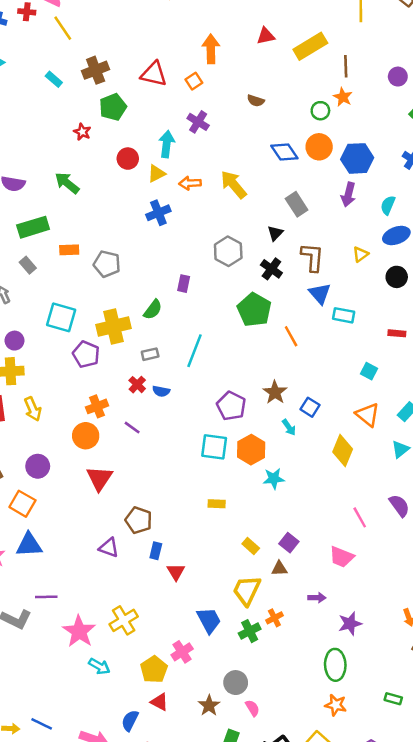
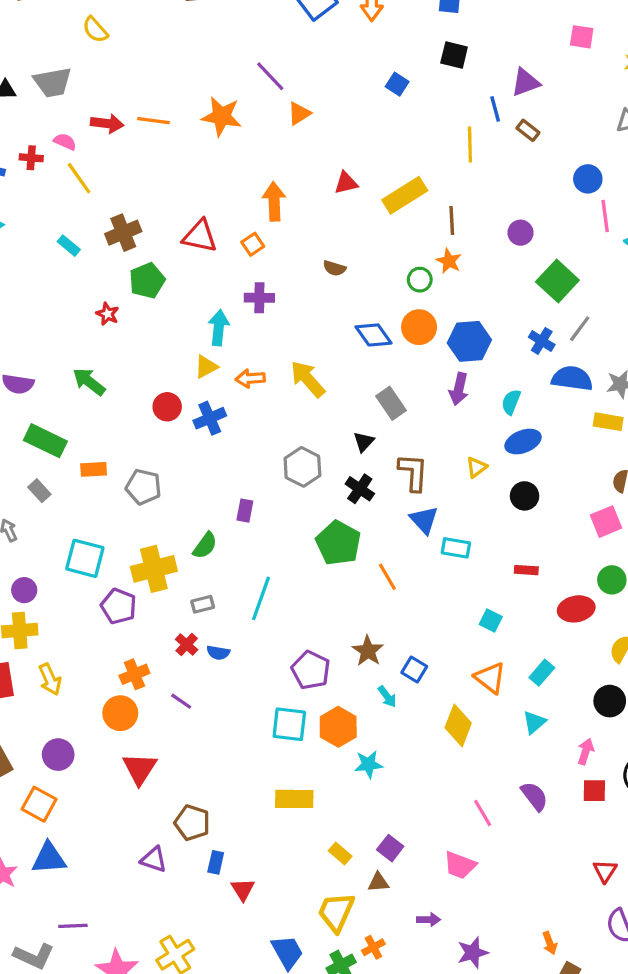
purple cross: (198, 122) -> (259, 298), turned -30
red circle: (128, 159) -> (167, 407), moved
green rectangle: (33, 227) -> (45, 441), turned 44
yellow rectangle: (217, 504) -> (294, 799), size x1.6

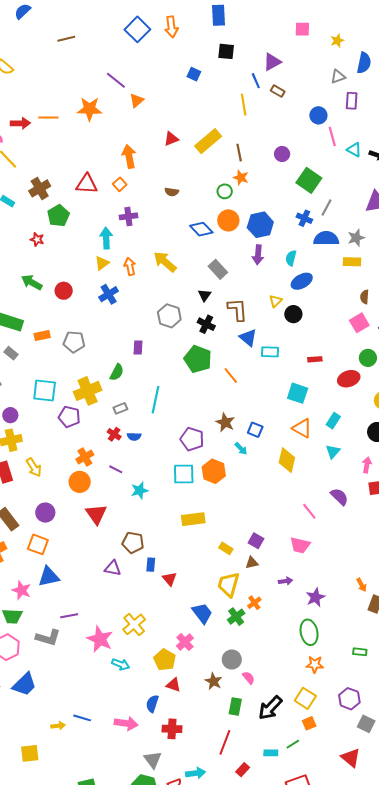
orange arrow: (250, 378) -> (130, 266), turned 90
red circle: (167, 407) -> (64, 291), moved
black circle: (525, 496) -> (293, 314), moved
cyan square: (491, 620) -> (298, 393), size x1.5
cyan star: (369, 764) -> (140, 491), moved

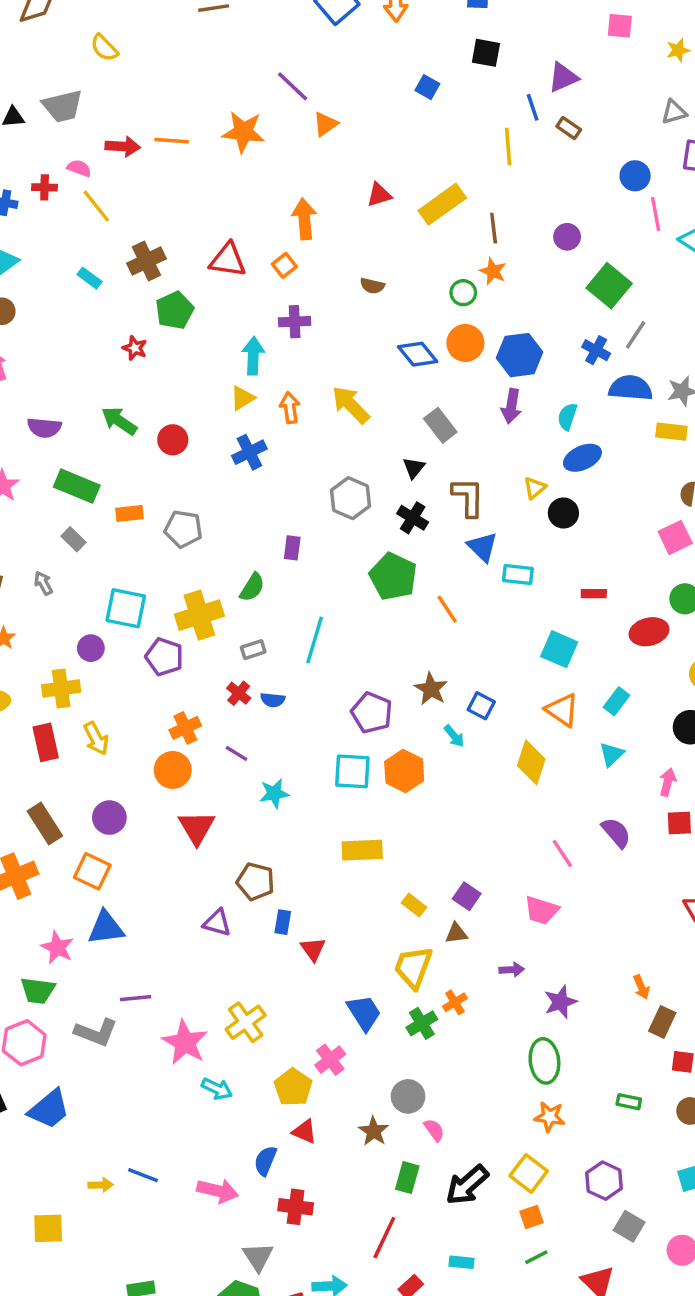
purple circle: (10, 415) -> (91, 648), moved
green line: (293, 744) -> (536, 1257), moved

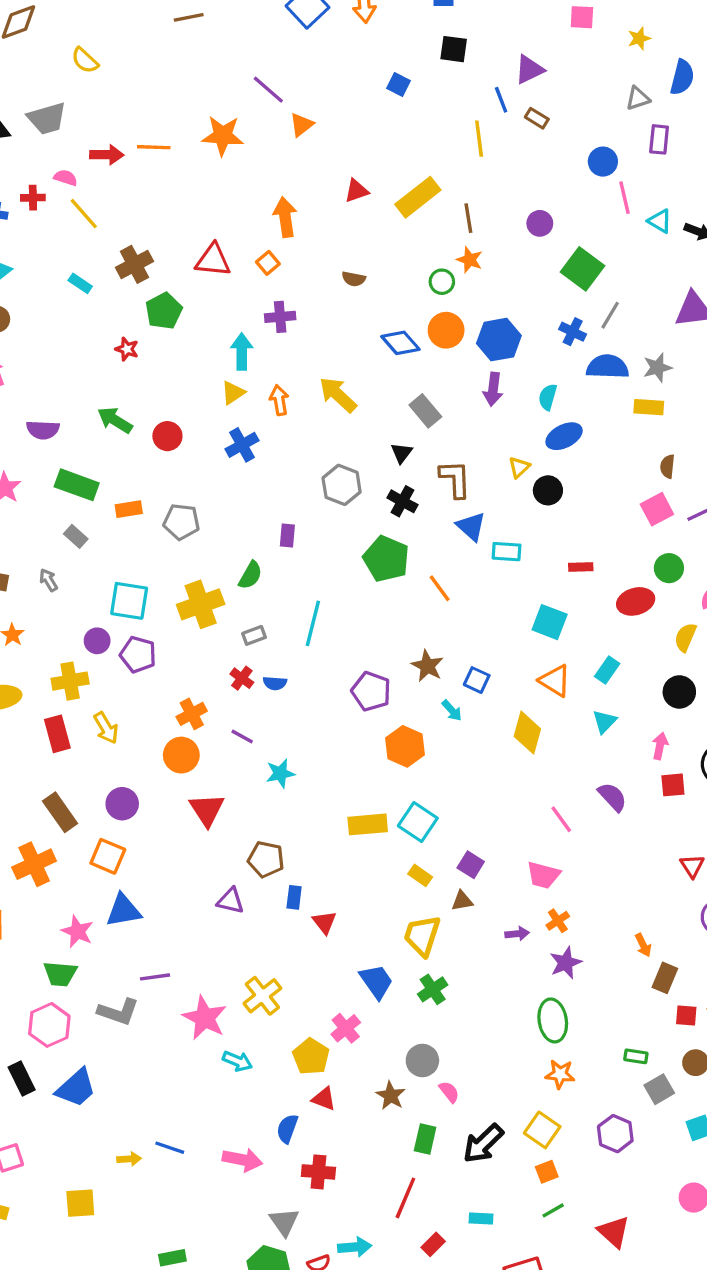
purple pentagon: (164, 657) -> (138, 655), moved
cyan square: (352, 771) -> (418, 822), moved, turned 33
orange cross: (455, 1002) -> (558, 921), moved
gray square: (629, 1226) -> (659, 1089), moved, turned 32

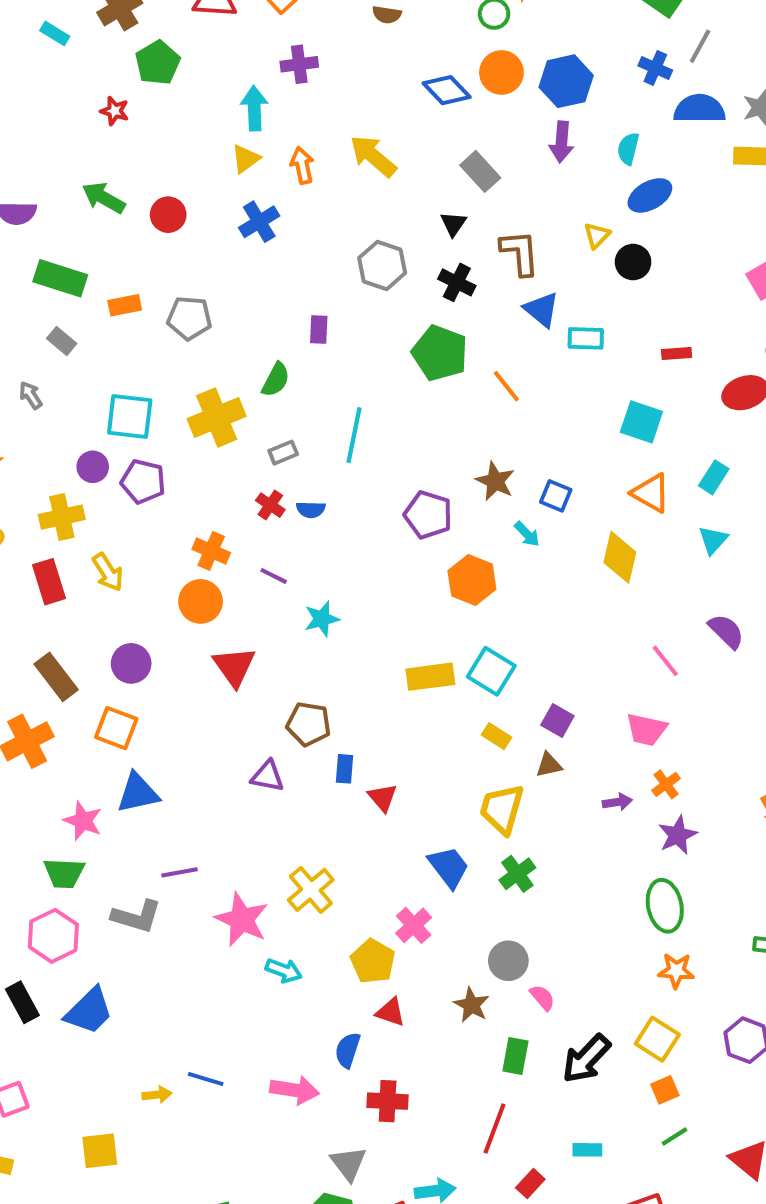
orange cross: (192, 714) -> (211, 551), turned -36

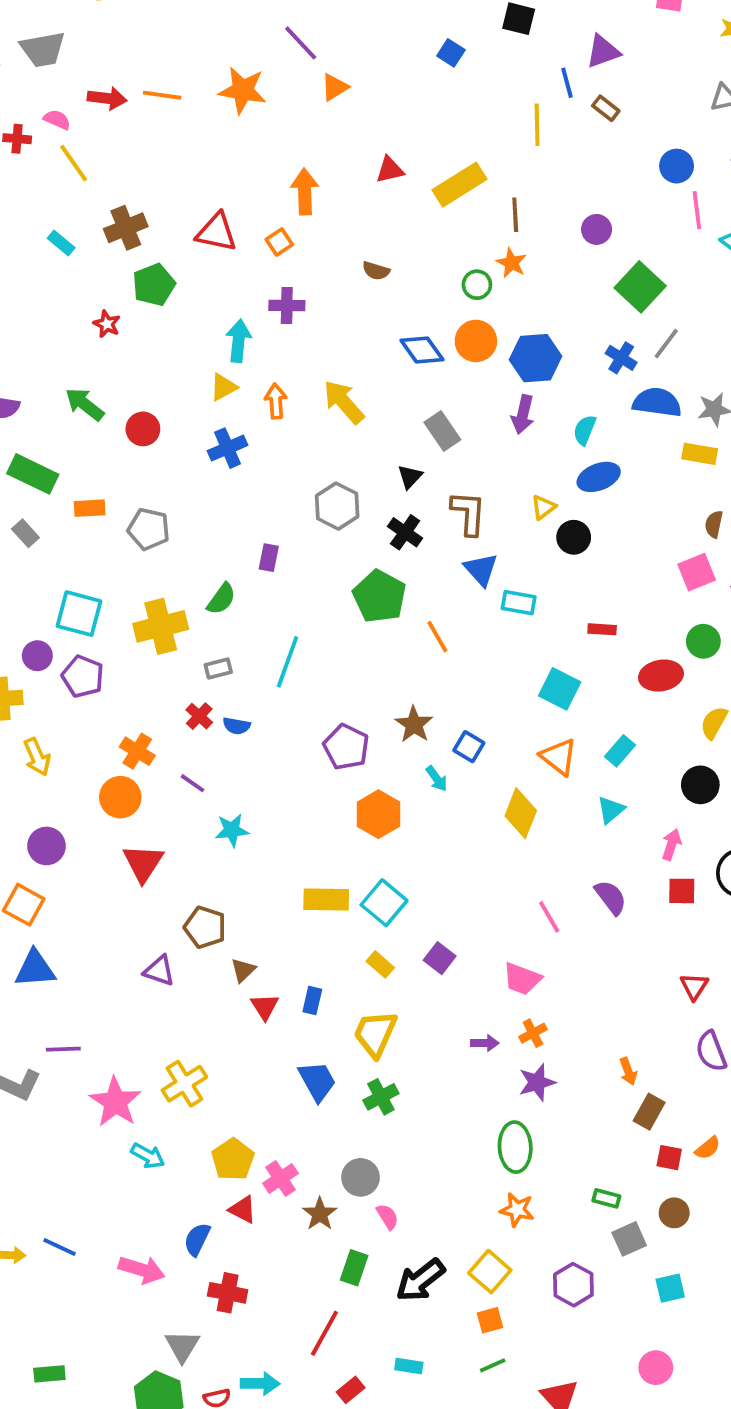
brown triangle: (549, 765) -> (243, 970), moved, turned -40
blue rectangle: (344, 769) -> (312, 1000), moved
pink cross: (414, 925) -> (281, 1178), moved

